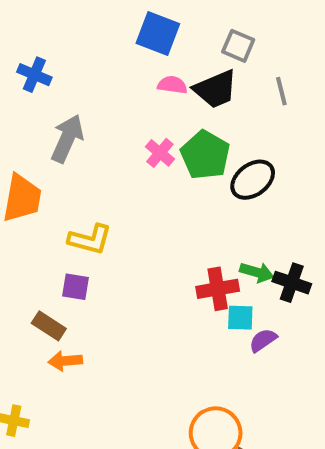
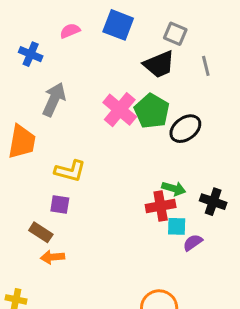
pink semicircle: (172, 85) -> (70, 31), moved, turned -30
pink cross: (160, 153) -> (120, 110), size x1.6
green arrow: (257, 272) -> (174, 188), moved

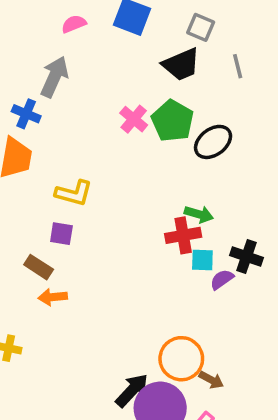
blue cross: (31, 54) -> (26, 114), moved
gray arrow: (54, 99) -> (54, 77), moved
pink cross: (120, 110) -> (134, 119), size x0.7
black cross: (213, 202) -> (246, 257), moved

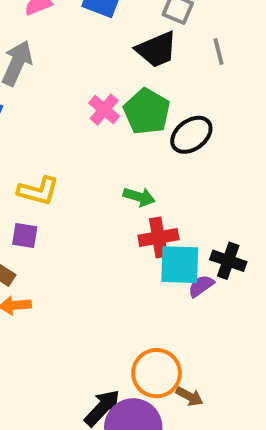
green arrow: (199, 214) -> (139, 197), moved
cyan square: (202, 260) -> (180, 265), size x1.6

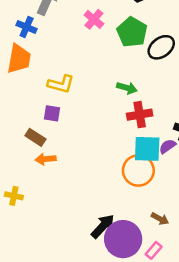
pink cross: (104, 110) -> (94, 19), moved
cyan square: (180, 265) -> (147, 149), moved
orange circle: (157, 373) -> (138, 170), moved

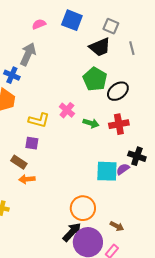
pink cross: (94, 19) -> (67, 110), moved
red cross: (140, 115) -> (119, 124), moved
orange circle: (138, 170) -> (83, 208), moved

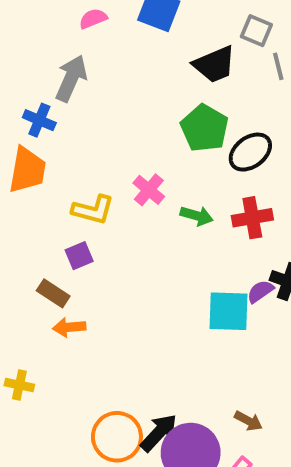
gray square: (111, 26) -> (256, 31), moved
purple square: (32, 143) -> (79, 256), turned -32
purple semicircle: (123, 169) -> (260, 291), moved
orange circle: (83, 208) -> (117, 437), moved

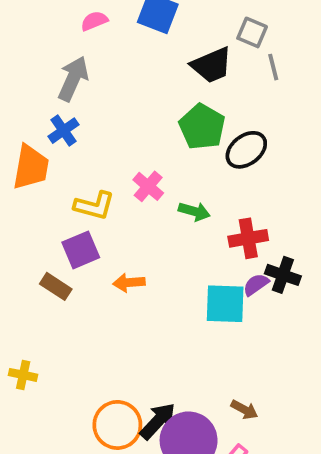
blue cross: (39, 120) -> (64, 131), moved, turned 32
red cross: (252, 218) -> (248, 238), moved
purple square: (79, 256) -> (81, 250), size x1.4
orange arrow: (69, 327) -> (129, 283), moved

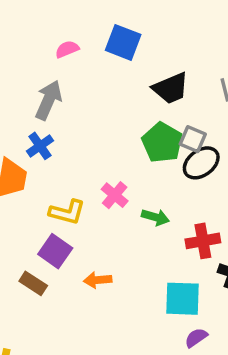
gray square: (252, 32) -> (193, 139), moved
purple square: (81, 250) -> (55, 251), turned -32
purple semicircle: (256, 285) -> (196, 338), moved

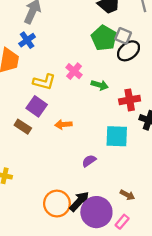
purple semicircle: (196, 338) -> (89, 161), moved

